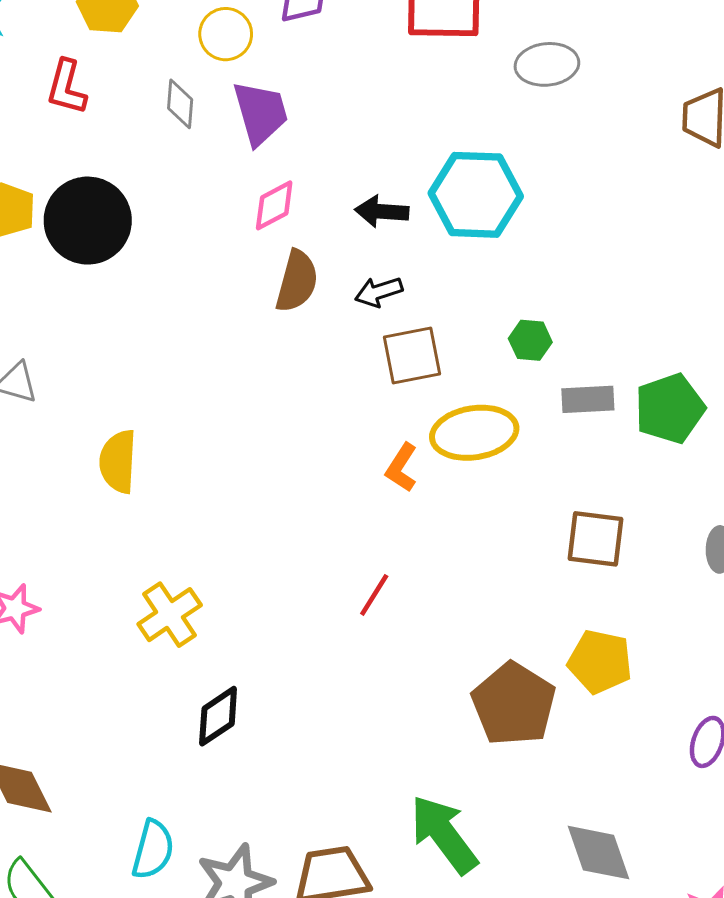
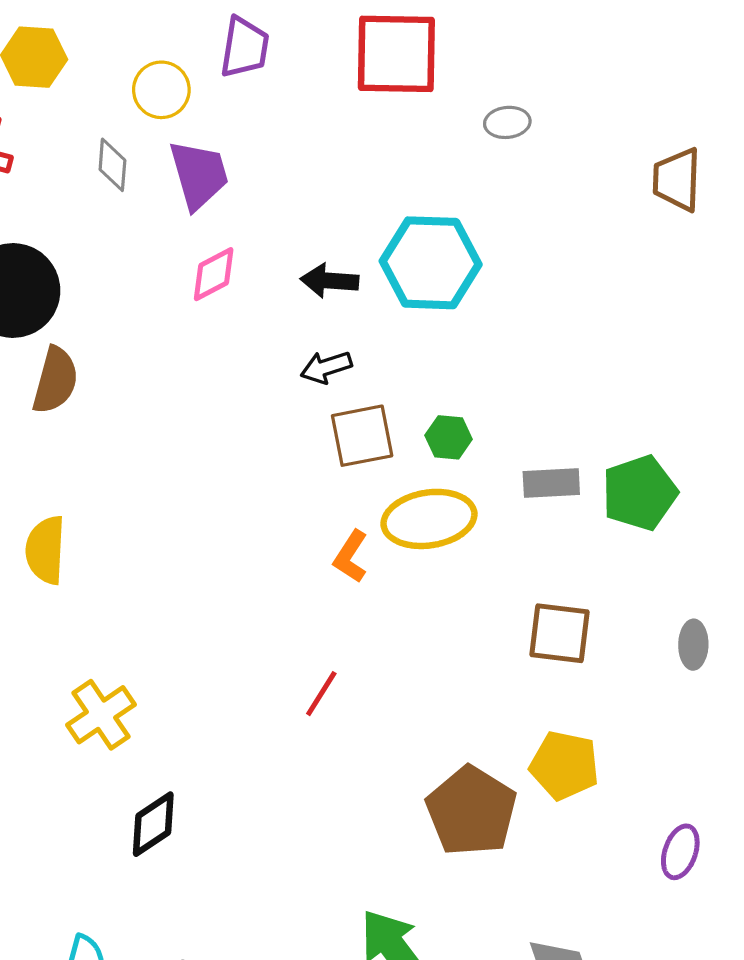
gray ellipse: (547, 64) -> (507, 122), size x0.7
brown semicircle: (297, 281) -> (55, 380), moved
green hexagon: (530, 340) -> (449, 437), moved

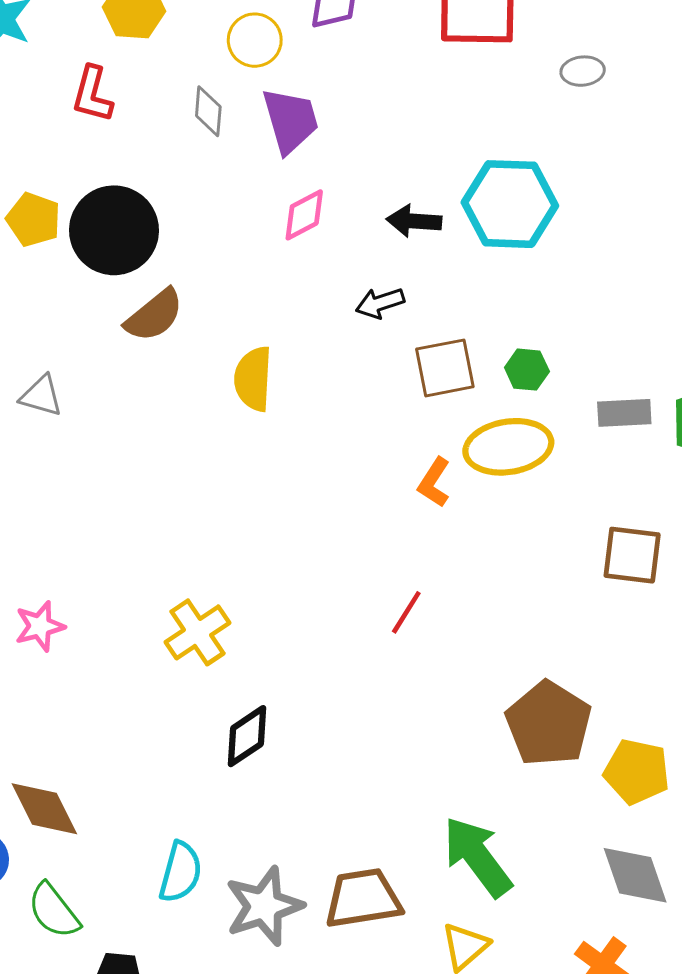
black arrow: (326, 367) -> (380, 303), moved
brown semicircle: (55, 380) -> (154, 315), turned 36
yellow semicircle: (46, 550) -> (253, 379), moved
yellow pentagon: (564, 765) -> (637, 772), moved

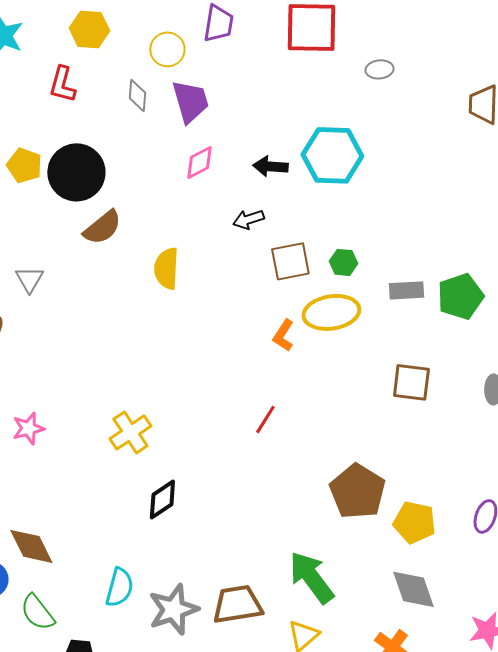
gray triangle: (41, 396) -> (29, 279), turned 44

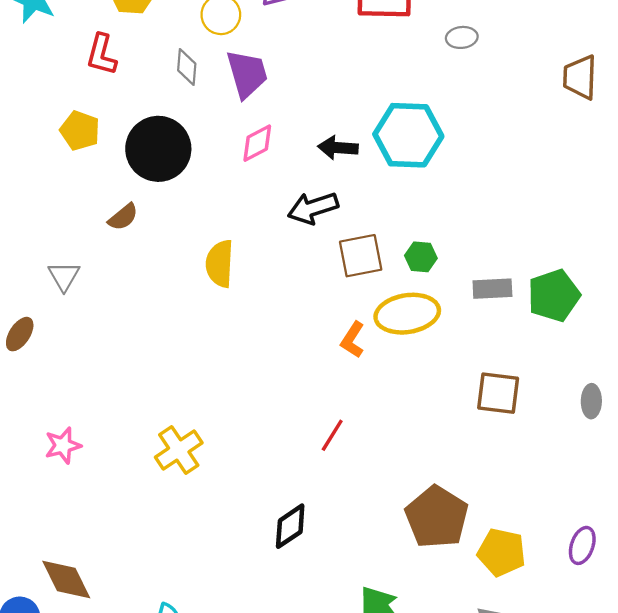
yellow pentagon: (24, 165) -> (80, 131), moved
black circle: (76, 172) -> (158, 149), moved
black arrow: (248, 219) -> (313, 208), size x1.4
brown semicircle: (102, 227) -> (123, 217), moved, size x0.7
black diamond: (162, 499) -> (290, 526), moved

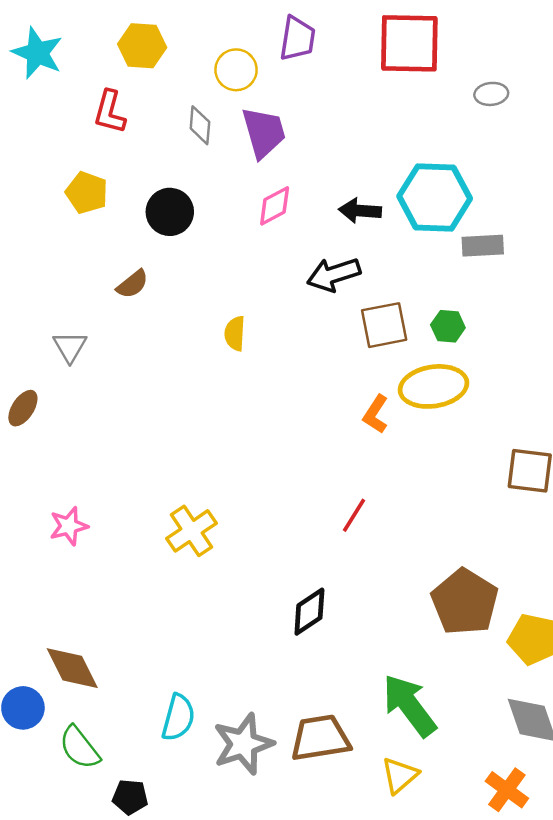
black circle: (158, 149) -> (170, 212), size x0.7
yellow semicircle: (220, 264) -> (235, 333), size x0.7
gray rectangle: (492, 289) -> (483, 246), moved

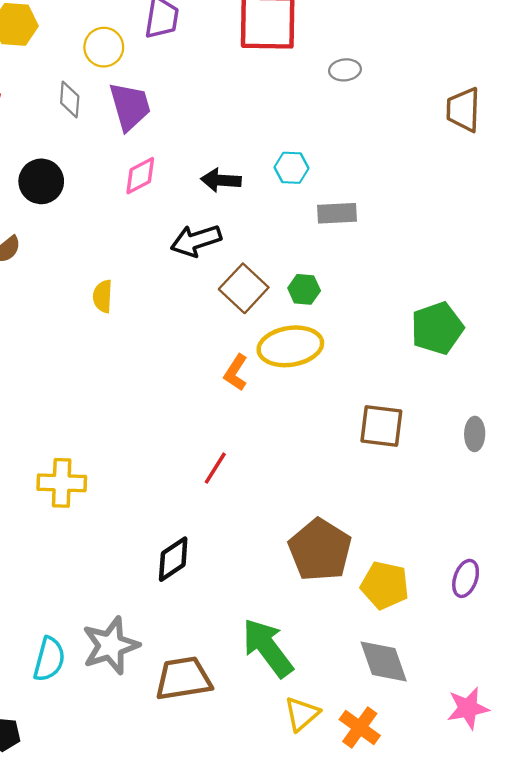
cyan hexagon: (435, 197) -> (292, 168), size x0.5
brown square: (384, 325) -> (244, 288), turned -36
yellow cross: (191, 531) -> (62, 483), turned 36
gray star: (243, 744) -> (111, 646), moved
yellow triangle: (400, 775) -> (302, 714), moved

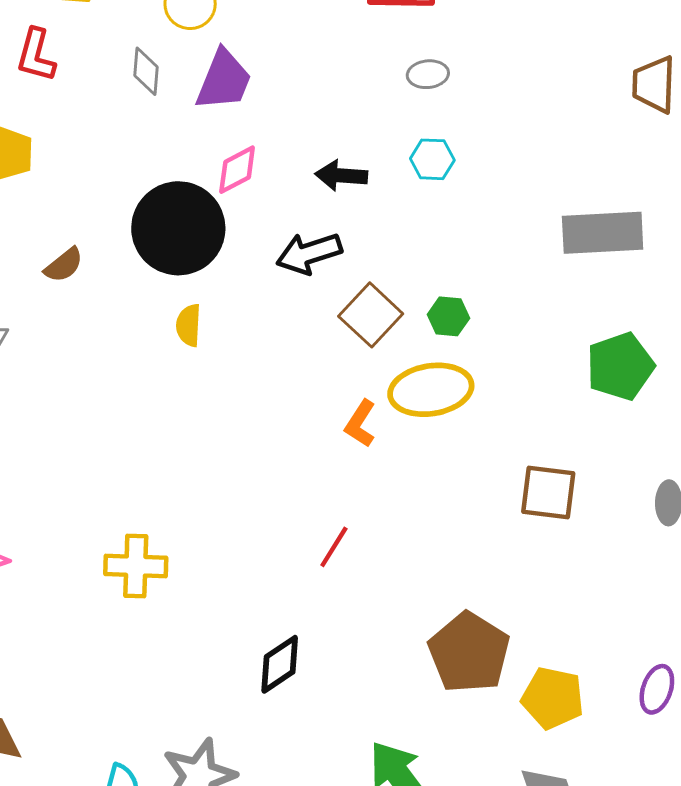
gray ellipse: (345, 70) -> (428, 74), moved
purple trapezoid: (130, 106) -> (224, 80), turned 38
black circle: (41, 181) -> (178, 228), moved, size x1.6
gray rectangle: (337, 213) -> (603, 233), moved, size x1.6

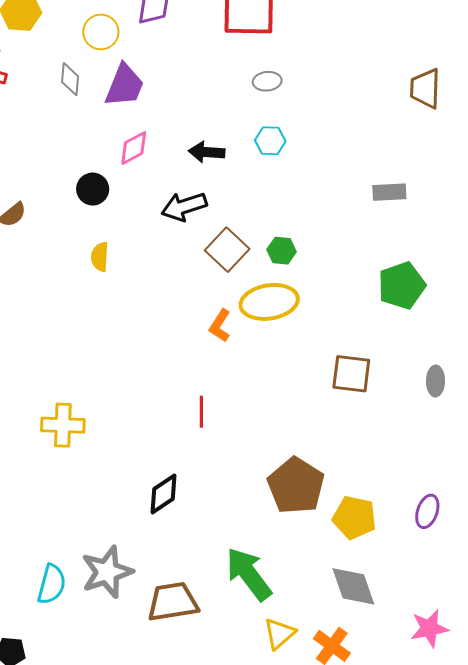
black circle: (178, 228) -> (93, 189), size x0.5
gray rectangle: (603, 233) -> (389, 192), size x0.6
red line: (334, 547) -> (201, 412), turned -32

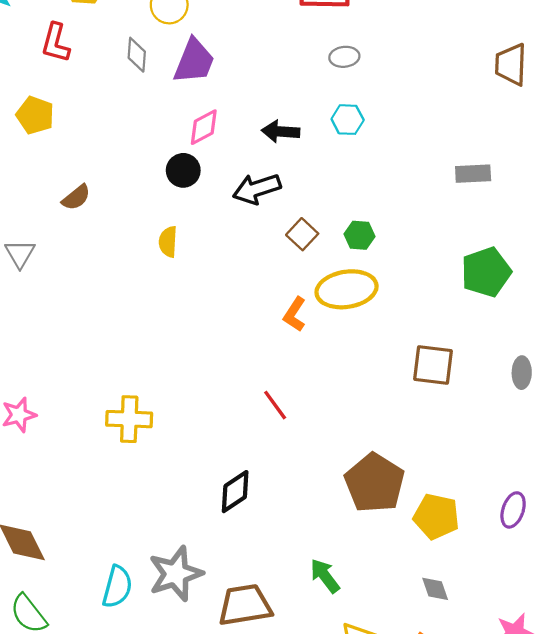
black circle: (93, 189) -> (183, 170), moved
brown square: (227, 250) -> (302, 234), size x0.7
red line: (201, 412) -> (275, 405), turned -36
green arrow: (249, 574) -> (325, 576), size x0.6
gray diamond: (353, 586) -> (435, 589), size x0.6

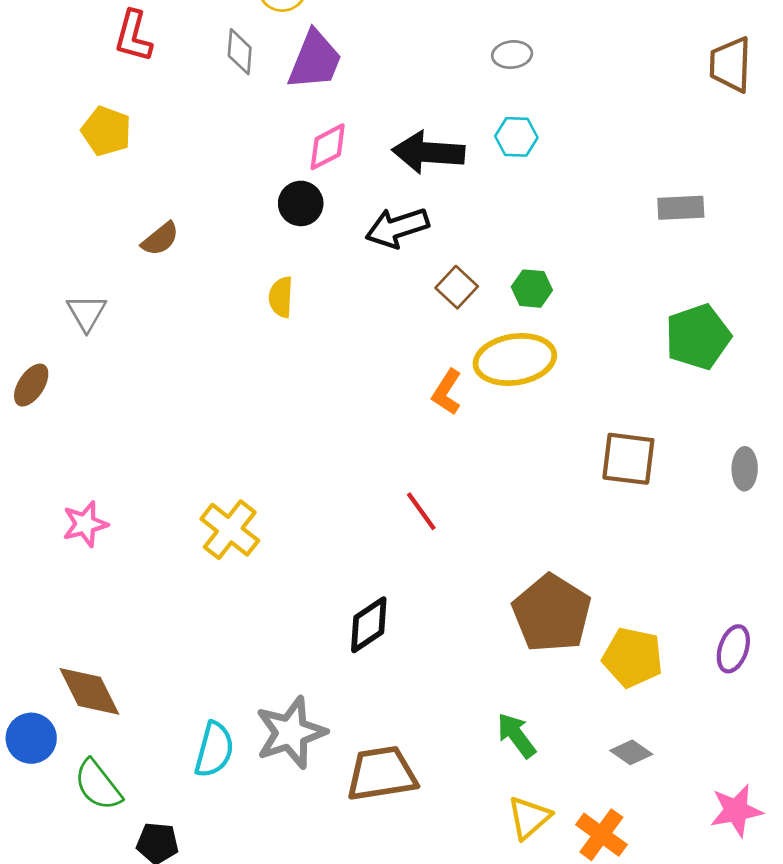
black arrow: (281, 131) -> (428, 152), size x1.4
yellow cross: (129, 419) -> (230, 530), turned 36
green arrow: (325, 576) -> (516, 735), moved
gray diamond: (435, 589) -> (631, 752), turned -36

